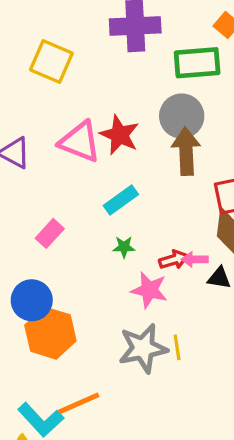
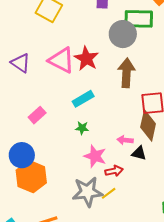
gray circle: (182, 116) -> (123, 34), moved
red arrow: (174, 260) -> (114, 171), moved
yellow line: (177, 347) -> (109, 193), turned 56

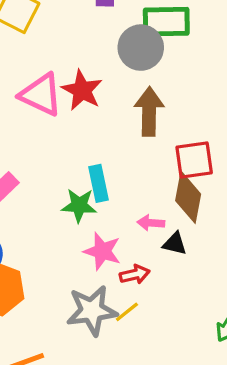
cyan rectangle: (83, 99) -> (98, 183), moved, turned -70
green star: (82, 128) -> (79, 205), size x1.5

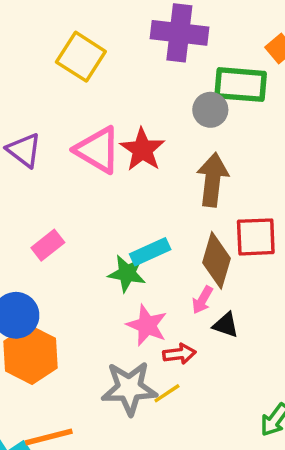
gray circle: (141, 48) -> (210, 110), size x0.7
cyan rectangle: (98, 183) -> (150, 252), turned 72
brown diamond: (188, 197) -> (216, 260), moved
pink arrow: (151, 223) -> (202, 300), turned -70

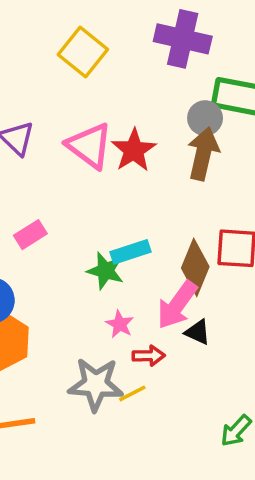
brown arrow: (212, 180) -> (203, 154), moved
pink arrow: (202, 300) -> (177, 305), size x1.8
pink star: (147, 325) -> (120, 324), size x0.7

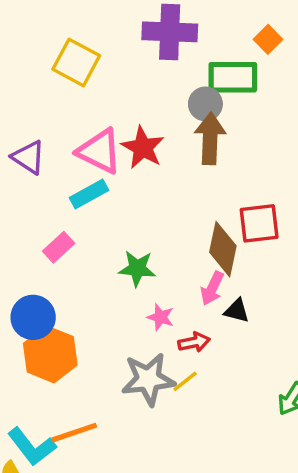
cyan rectangle: (131, 252) -> (89, 194), moved
pink arrow: (177, 305) -> (212, 288), size x0.7

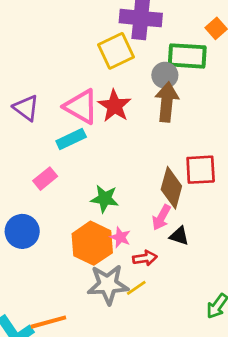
yellow square: (76, 62) -> (116, 51), moved, turned 33
orange hexagon: (50, 354) -> (92, 243), moved

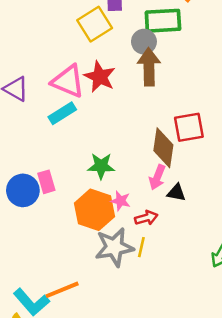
pink rectangle: (45, 179) -> (46, 182), moved, turned -60
blue circle: (22, 231) -> (23, 190), moved
yellow line: (136, 288) -> (141, 247), turned -36

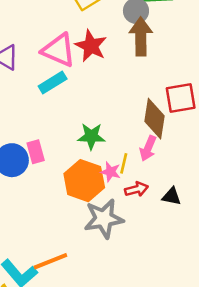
black triangle: (176, 193) -> (172, 196), moved
yellow line: (141, 247) -> (124, 163), moved

